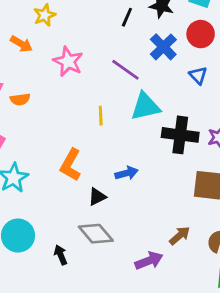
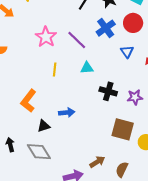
pink star: (68, 61) -> (46, 37), moved
cyan triangle: (145, 106) -> (87, 68), size x0.6
black cross: (180, 135) -> (108, 91), size x0.7
black arrow: (61, 255) -> (10, 145), moved

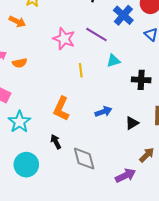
black triangle: (44, 126) -> (132, 123), moved
black arrow: (10, 145) -> (56, 142), moved
gray diamond: (39, 152) -> (84, 159), turned 30

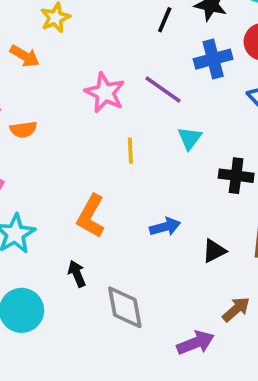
blue cross: (123, 15) -> (213, 59), turned 30
cyan triangle: (113, 61) -> (190, 138), turned -40

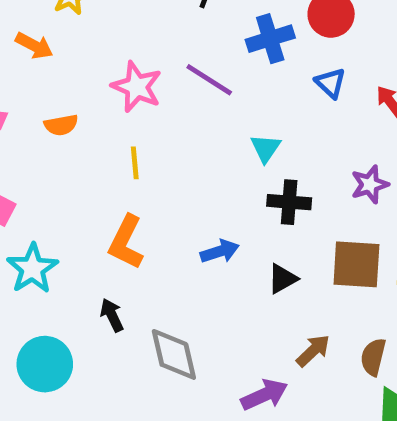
orange semicircle: (23, 130) -> (61, 125), moved
cyan triangle: (190, 138) -> (266, 148), moved
yellow line: (130, 151) -> (135, 163), moved
black cross: (236, 176) -> (289, 202), moved

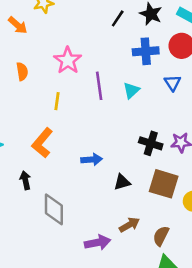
purple line: (209, 80) -> (99, 86), moved, turned 36
orange semicircle: (61, 125) -> (22, 71), turned -102
cyan triangle: (266, 148) -> (131, 90), moved
black cross: (289, 202) -> (151, 143), moved

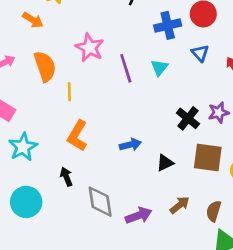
orange semicircle: (22, 71) -> (45, 66), size x1.6
yellow line: (57, 101) -> (69, 92), moved
black cross: (151, 143) -> (188, 118), turned 30
purple arrow: (98, 242) -> (139, 215), moved

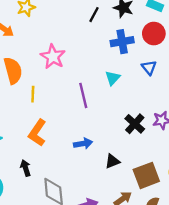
purple line: (126, 68) -> (83, 95), moved
brown square: (208, 158) -> (146, 175), moved, turned -32

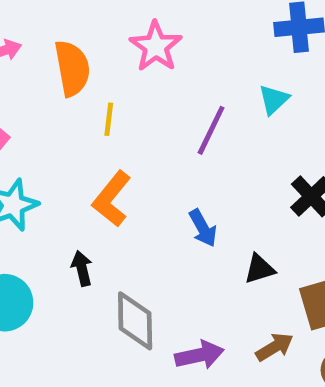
purple line: (83, 95) -> (211, 130), turned 35
blue arrow: (83, 144) -> (203, 228), turned 66

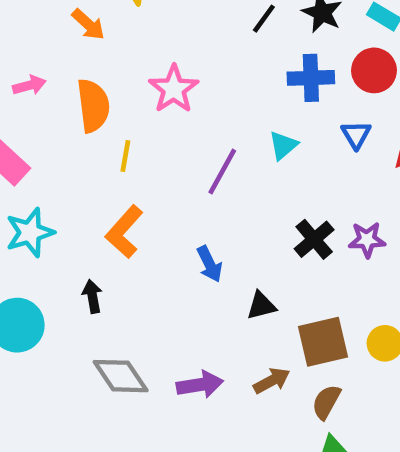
gray diamond: (135, 321) -> (121, 376), moved, turned -36

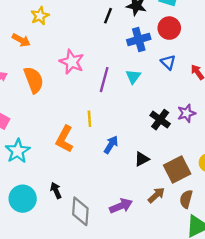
yellow line: (125, 156) -> (89, 119), moved
purple line: (222, 172) -> (104, 80), moved
blue arrow: (210, 264) -> (111, 145), turned -108
black arrow: (92, 296) -> (56, 190), moved
gray diamond: (121, 376) -> (80, 211), turned 52

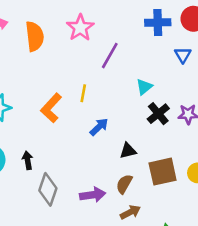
cyan triangle: (133, 77) -> (144, 87), moved
brown arrow: (156, 195) -> (130, 212), moved
brown semicircle: (186, 199) -> (124, 184), moved

